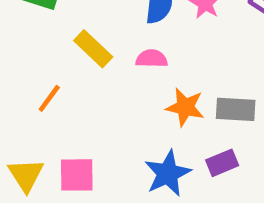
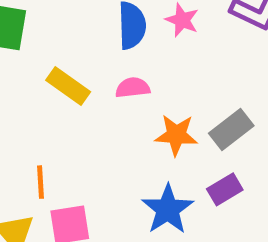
orange line: (49, 98) -> (41, 182), moved, turned -32
gray rectangle: (236, 109) -> (231, 130), turned -33

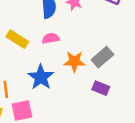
purple rectangle: (225, 189) -> (101, 88), turned 56
blue star: (168, 209) -> (41, 77), moved

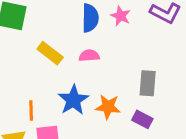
gray rectangle: (102, 57) -> (148, 83), turned -50
orange star: (74, 61) -> (108, 107), moved

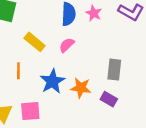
pink semicircle: (89, 56) -> (67, 45), turned -42
orange line: (31, 110) -> (18, 71), moved

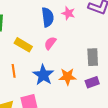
purple rectangle: (109, 99) -> (92, 82), turned -40

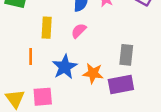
yellow rectangle: (23, 45) -> (47, 28), turned 54
purple rectangle: (92, 82) -> (121, 84), size x1.5

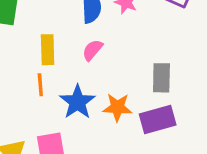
orange line: (31, 57) -> (40, 85), moved

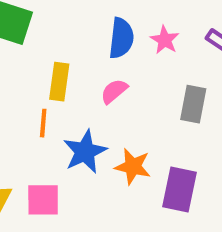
gray rectangle: (161, 78) -> (193, 104), moved
purple rectangle: (158, 119) -> (180, 190), turned -72

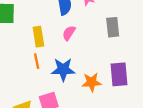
blue star: (85, 152) -> (63, 69), turned -30
orange star: (133, 166) -> (92, 82), moved

